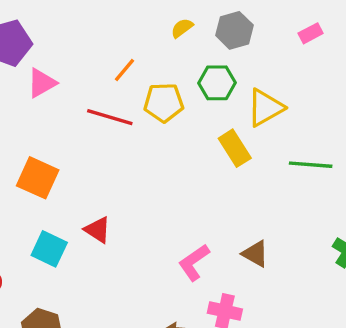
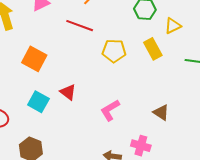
yellow pentagon: (164, 103) -> (114, 51), moved
yellow triangle: (265, 108) -> (173, 26), size x0.7
pink L-shape: (194, 262) -> (110, 110), moved

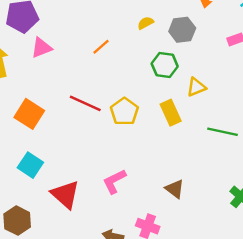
red line: (80, 26) -> (85, 103), moved
yellow pentagon: (114, 51) -> (124, 112), turned 30
red triangle: (68, 92) -> (65, 194), moved, size x1.5

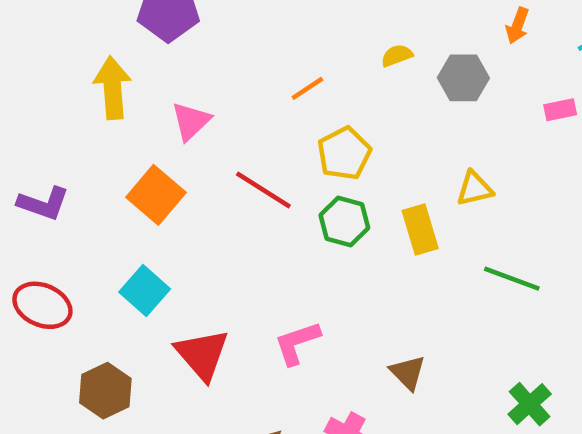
pink triangle: (42, 48) -> (191, 121), moved, turned -30
green hexagon: (165, 65) -> (344, 221), moved
yellow pentagon: (124, 112) -> (344, 153), moved

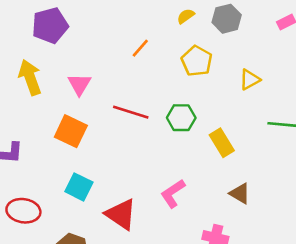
yellow pentagon: (344, 153) -> (197, 61), moved
yellow rectangle: (420, 229) -> (222, 143), moved

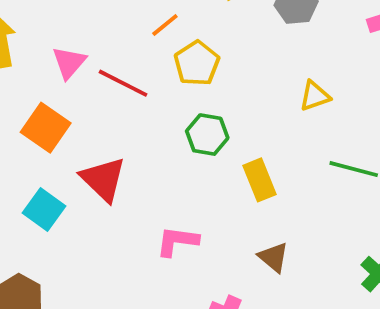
yellow pentagon: (197, 61) -> (197, 63), moved
red line: (131, 112) -> (123, 83), moved
pink L-shape: (173, 193) -> (177, 241), turned 32
red triangle: (121, 214) -> (103, 179), moved

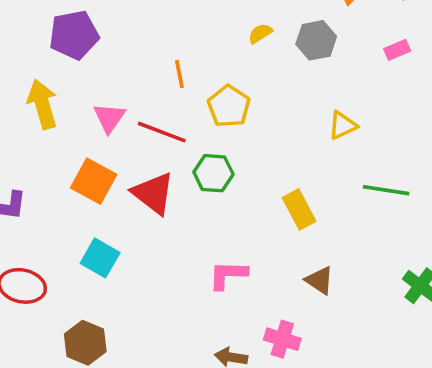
orange line: (165, 25) -> (179, 74), moved, turned -56
green hexagon: (207, 135) -> (213, 173), moved
red triangle: (103, 179) -> (153, 193), moved

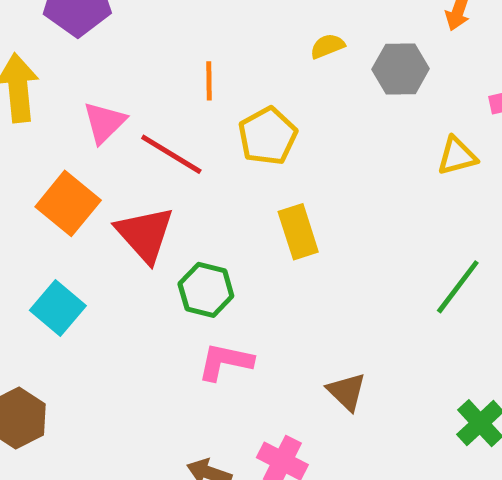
yellow triangle: (343, 125) -> (457, 156), moved
green hexagon: (213, 173) -> (206, 290), moved
green line: (386, 190) -> (458, 287), turned -72
yellow rectangle: (299, 209) -> (298, 232), moved

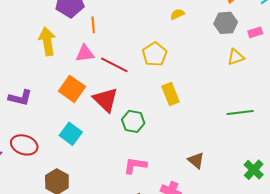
gray hexagon: (401, 69) -> (226, 23), moved
orange line: (209, 81) -> (93, 25), moved
pink triangle: (104, 122) -> (85, 53), turned 42
green line: (458, 287) -> (240, 112), turned 50
pink L-shape: (225, 362) -> (135, 165), moved

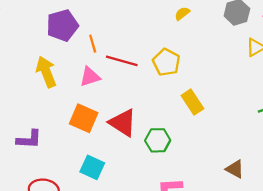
red line: (114, 65) -> (122, 61), moved

